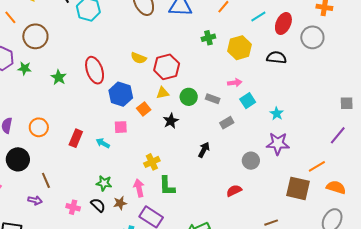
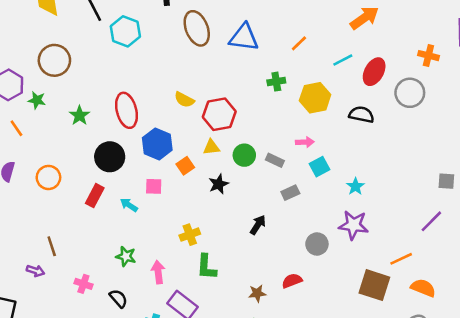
orange line: (10, 17) -> (16, 128), moved
black circle: (18, 159) -> (110, 157), moved
pink arrow: (139, 188) -> (158, 272), moved
brown star: (120, 203) -> (257, 293), moved
black semicircle: (98, 205) -> (118, 298), moved

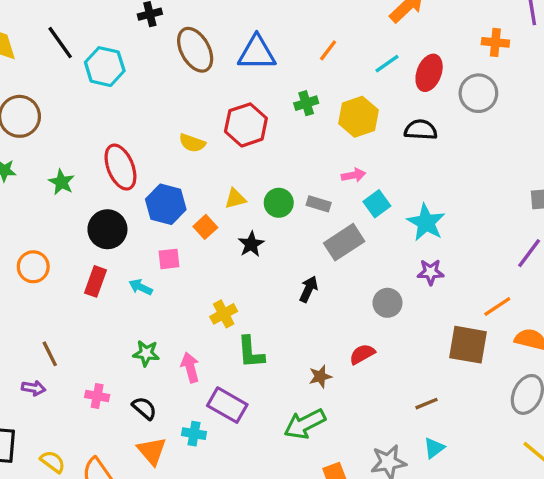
red hexagon: (219, 114) -> (246, 125), moved
cyan star: (355, 186) -> (426, 223), size x1.6
gray rectangle: (290, 193) -> (344, 242), size x1.6
purple star: (353, 225) -> (431, 272), size x0.7

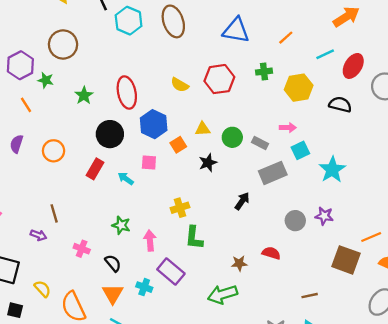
brown ellipse: (195, 50) -> (173, 21), moved
purple star: (431, 272) -> (324, 216), moved
red semicircle: (362, 354) -> (271, 253), turned 36

